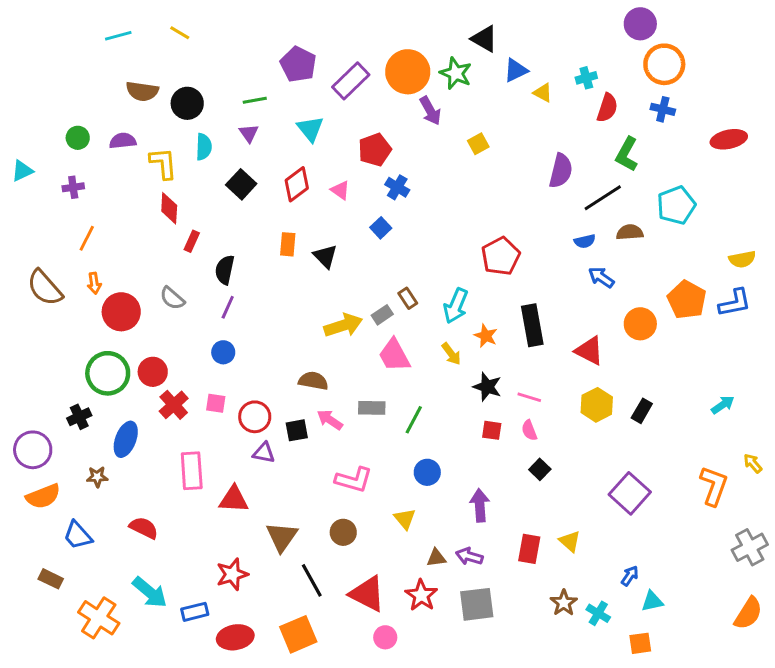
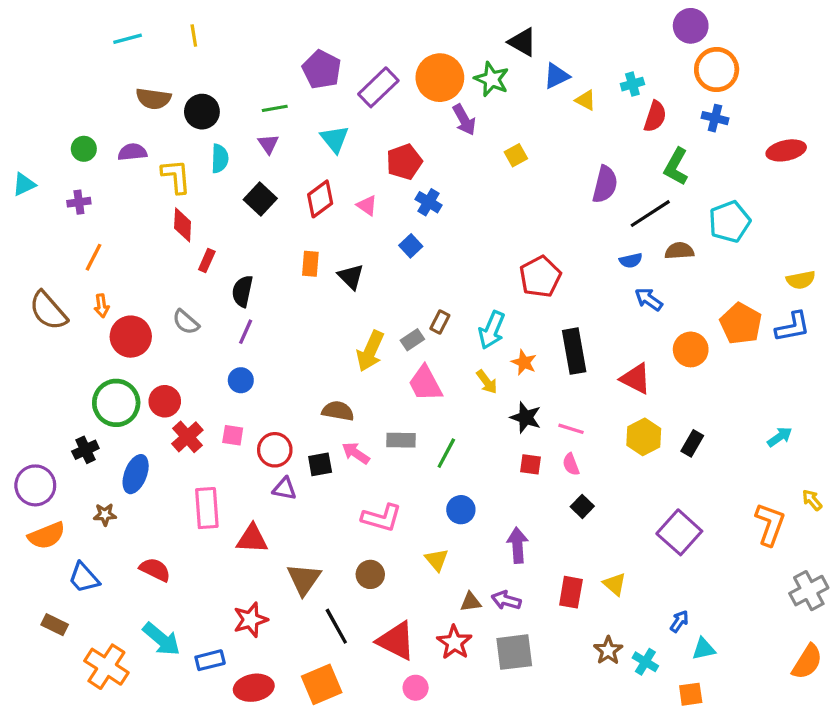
yellow line: (180, 33) -> (194, 36), turned 50
brown rectangle: (408, 298) -> (440, 322), turned 60
yellow arrow: (343, 325) -> (370, 351), turned 132

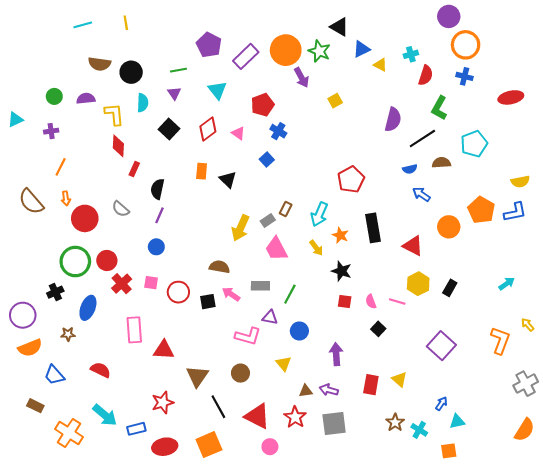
pink line: (571, 429) -> (397, 302), moved
purple triangle: (284, 489) -> (270, 317), moved

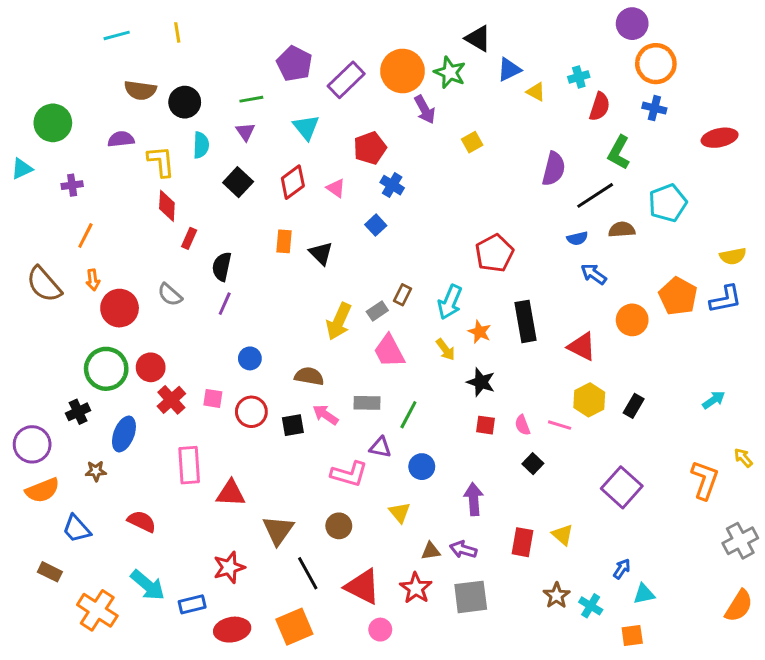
green circle: (54, 96) -> (53, 123), moved, size x1.6
blue circle: (156, 247) -> (250, 358), moved

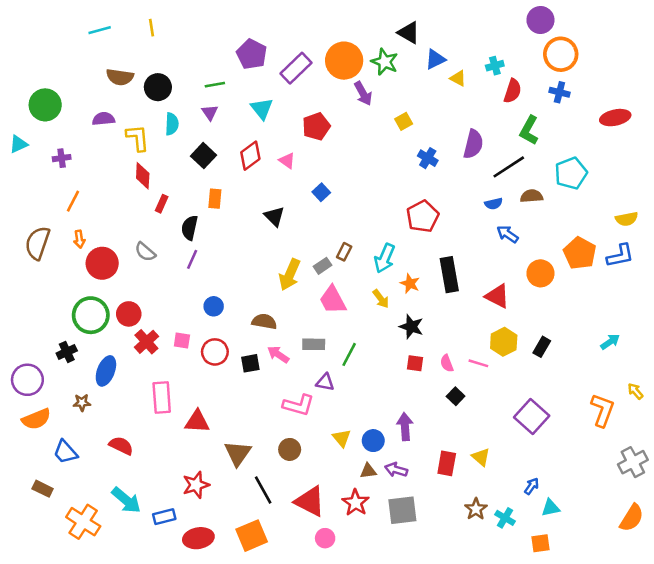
blue cross: (392, 185) -> (428, 158), moved
orange rectangle: (284, 241) -> (215, 199), moved
brown semicircle: (44, 284) -> (38, 243), turned 60
blue circle: (422, 467) -> (373, 441), moved

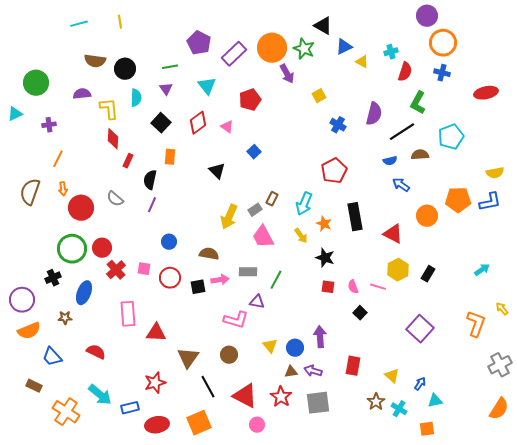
orange pentagon: (580, 253) -> (458, 200), turned -30
pink arrow: (278, 354) -> (220, 280), turned 138
yellow triangle: (481, 457) -> (392, 376), moved

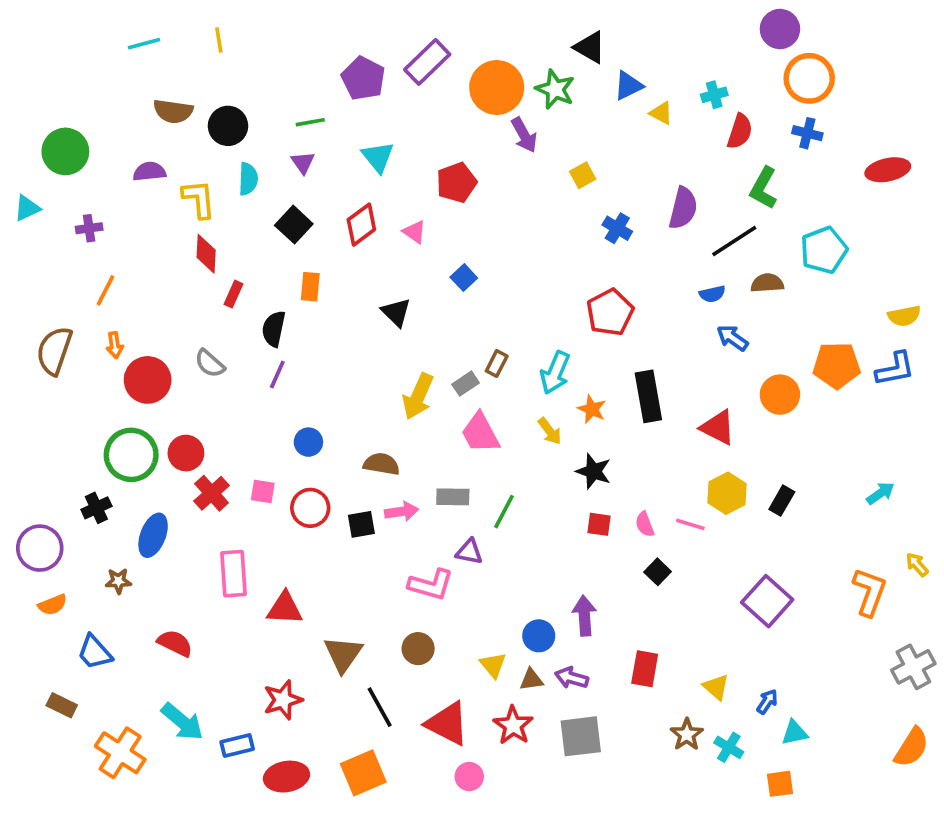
purple rectangle: (234, 54) -> (427, 62), moved
orange semicircle: (29, 331) -> (53, 605), size x0.7
yellow triangle: (270, 346) -> (493, 665), moved

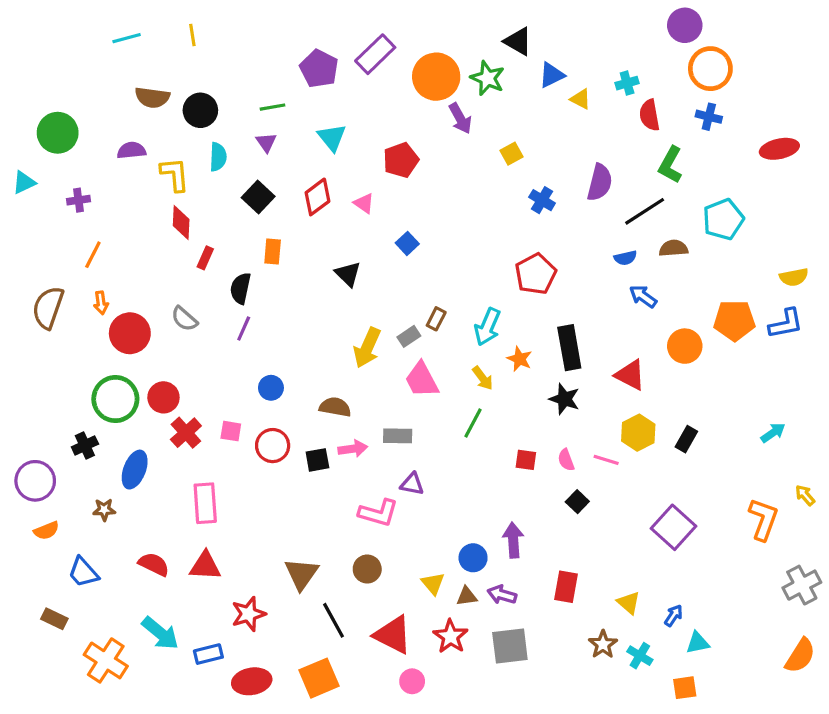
red semicircle: (740, 131) -> (649, 115), turned 152
black star: (594, 471) -> (564, 399), moved
green line: (504, 512) -> (473, 423), moved
red triangle: (285, 608) -> (205, 566), moved

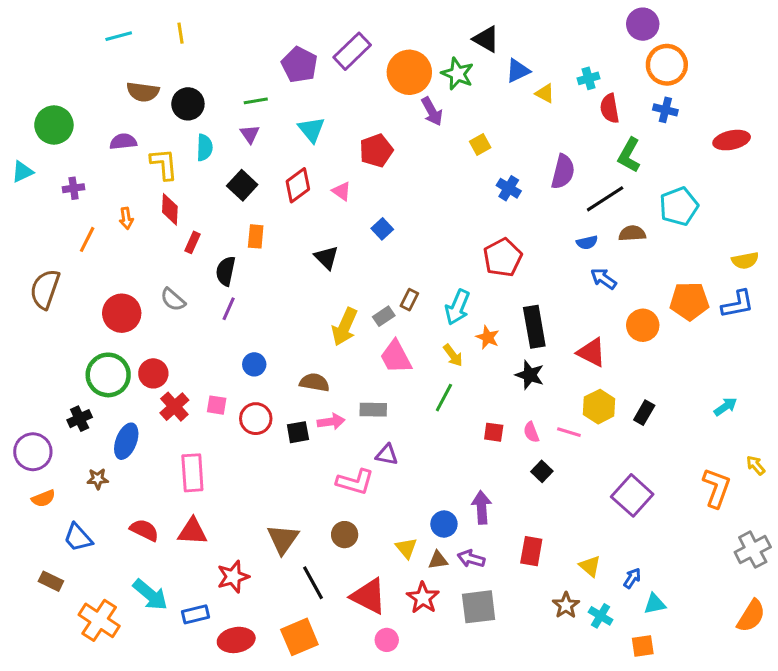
orange arrow: (101, 303) -> (126, 218), moved

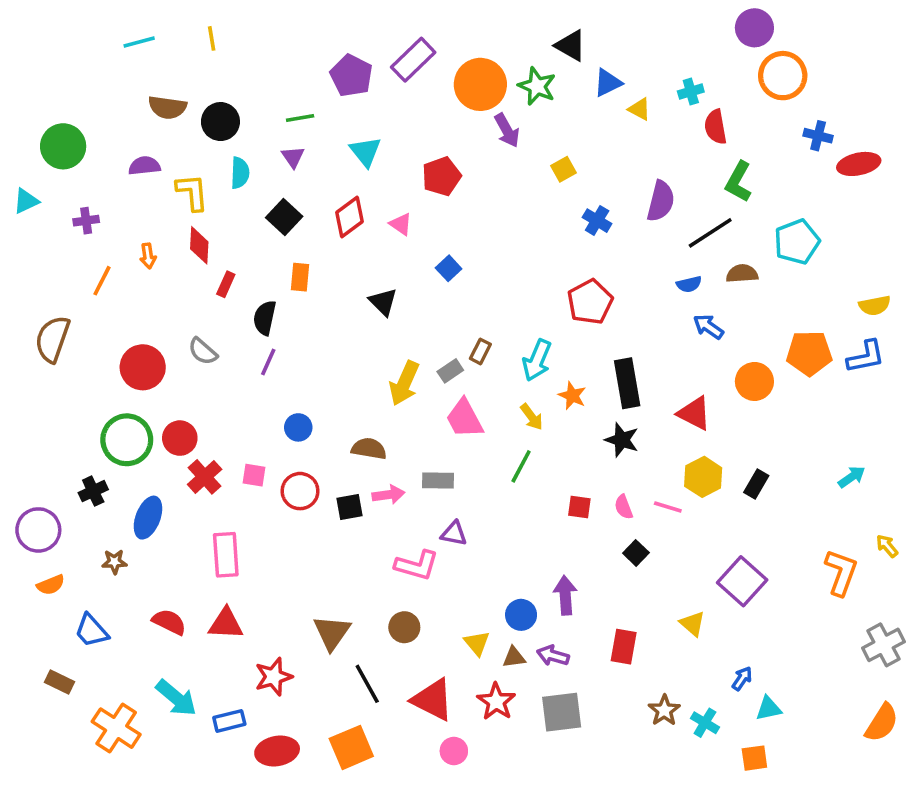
blue cross: (665, 110) -> (818, 136), moved
yellow triangle: (590, 566) -> (693, 624), moved

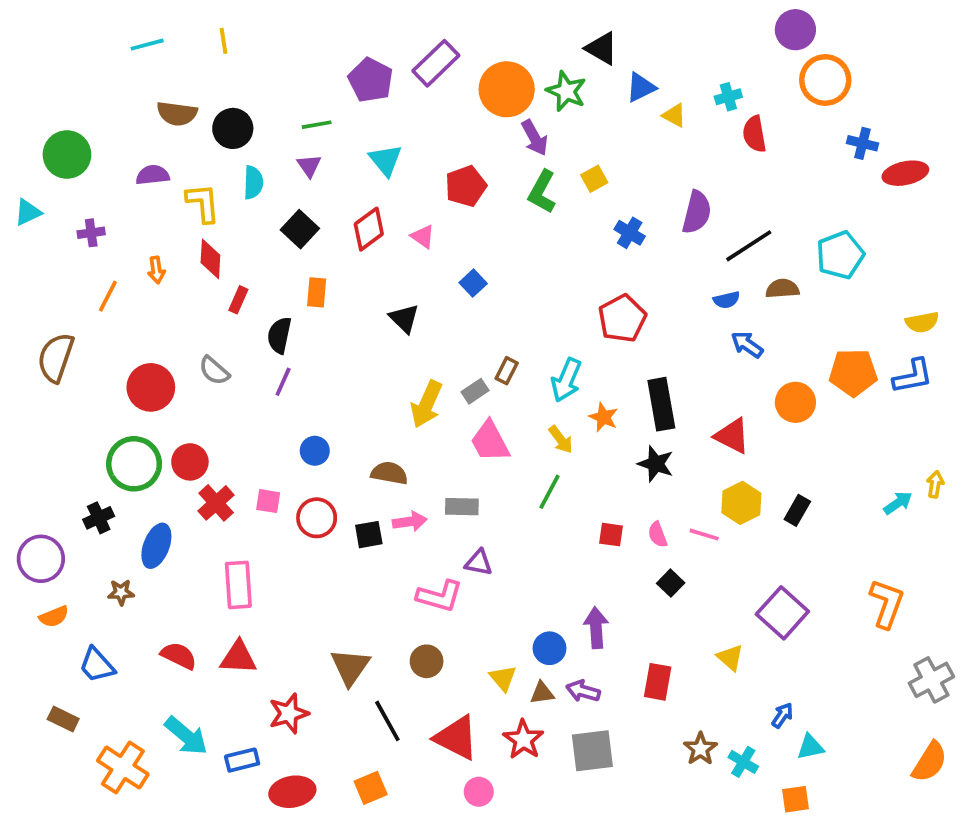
green L-shape: (739, 182) -> (542, 192), moved
yellow arrow: (887, 546) -> (935, 484), moved, turned 50
orange square: (351, 747) -> (371, 788), size x0.7

